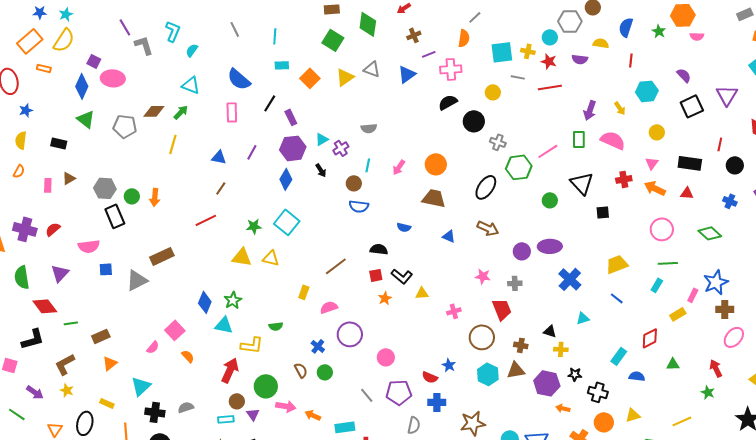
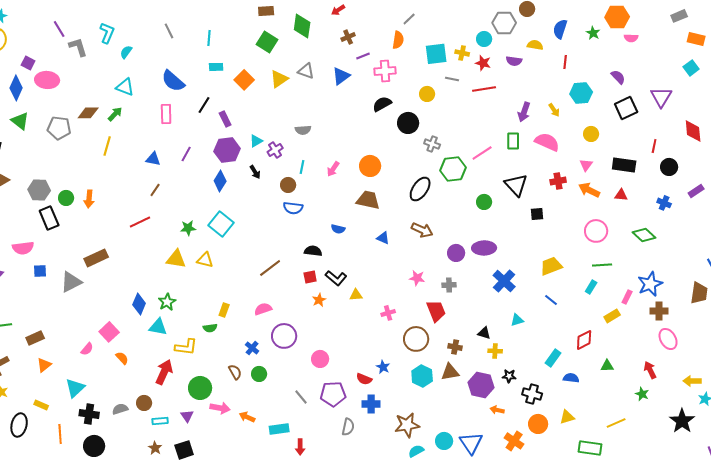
yellow rectangle: (304, 292) -> (224, 310), moved
pink ellipse: (734, 337) -> (668, 339), turned -70
brown circle: (237, 401) -> (144, 403), moved

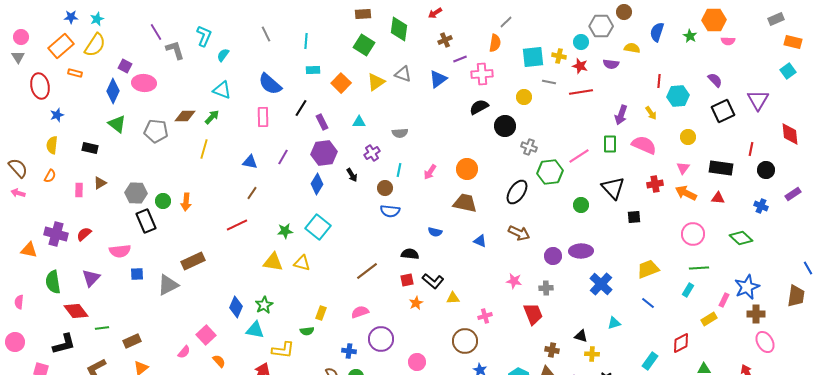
red line: (565, 62) -> (659, 81), moved
cyan triangle: (256, 141) -> (359, 122), moved, turned 32
brown circle: (416, 339) -> (465, 341), moved
blue cross: (252, 348) -> (349, 351), turned -32

